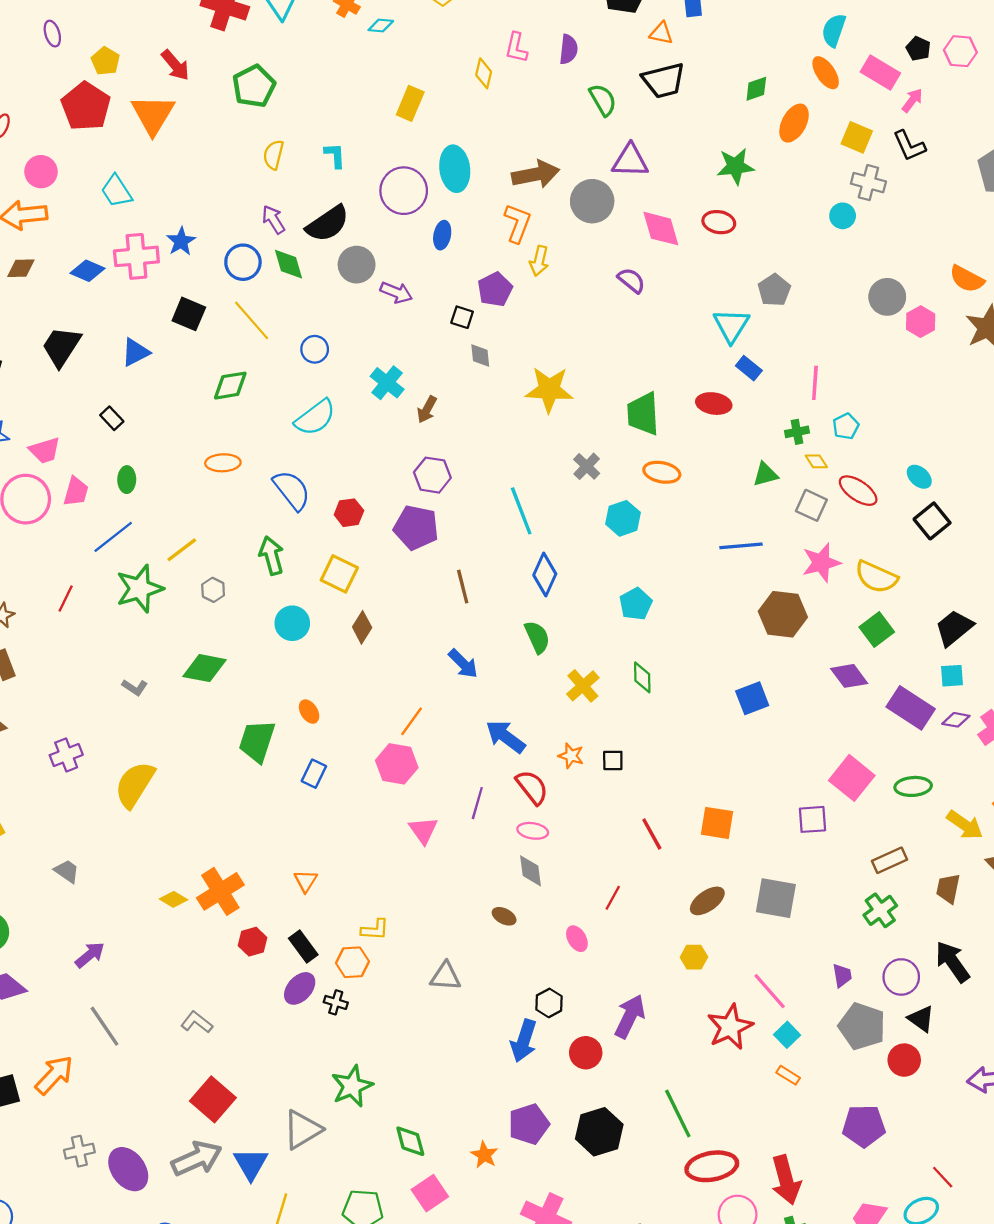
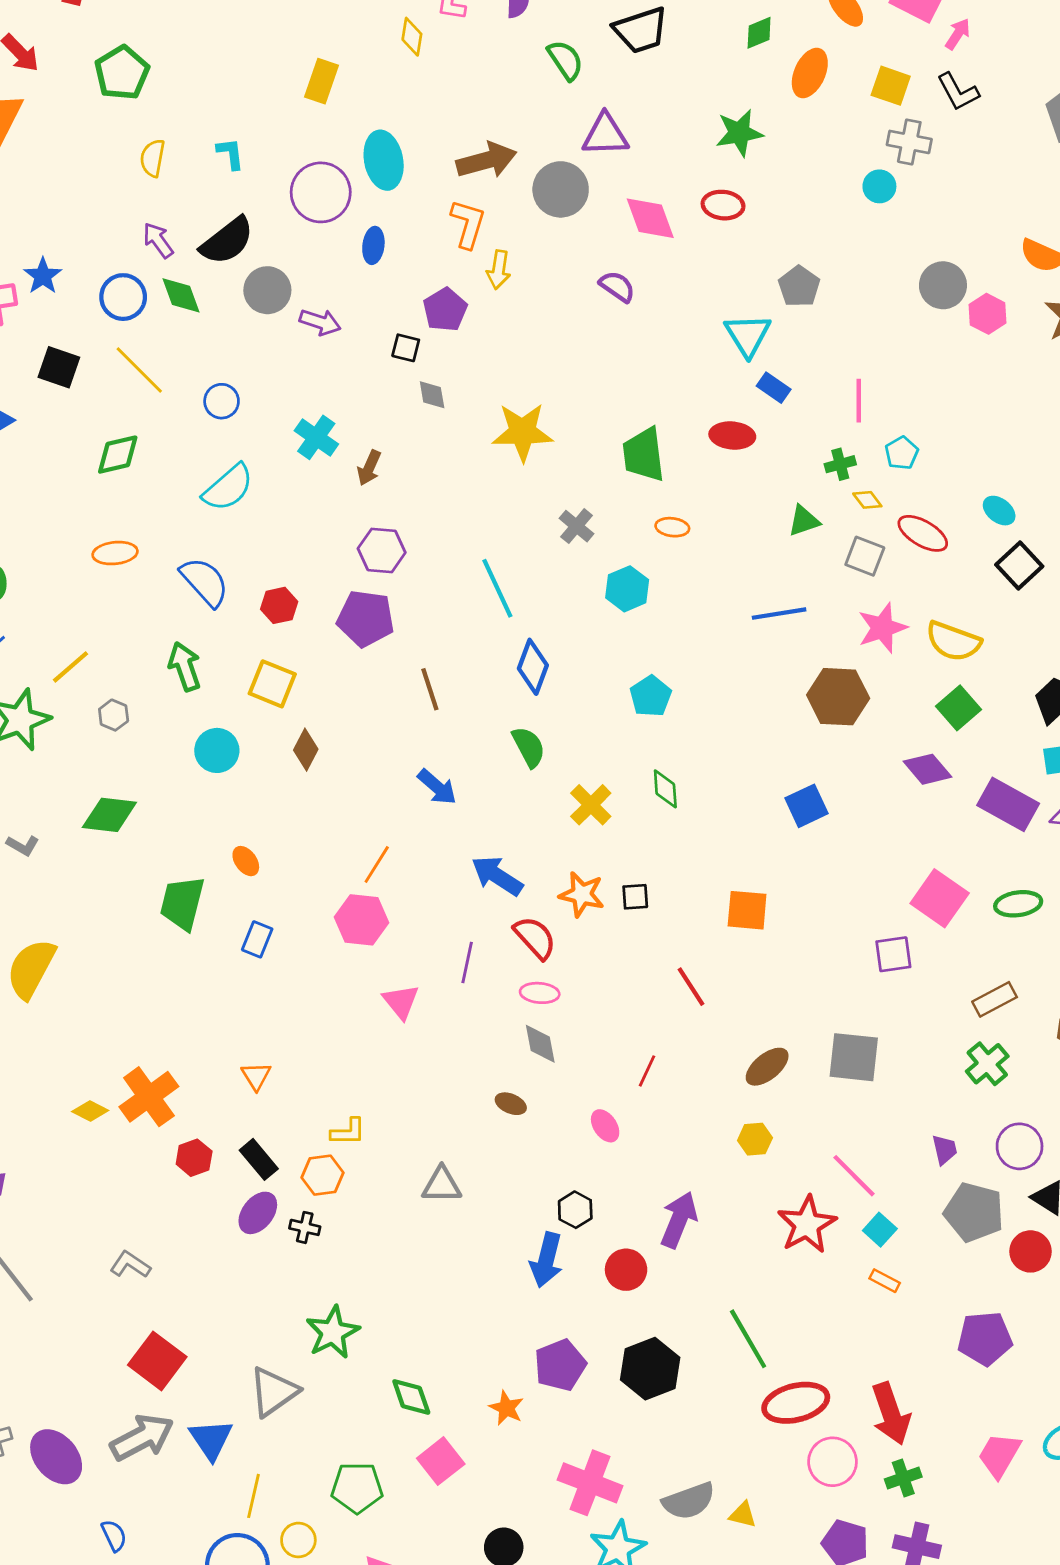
orange ellipse: (662, 472) -> (672, 527), size x0.7
orange star: (571, 756) -> (582, 894), size x1.4
orange square: (717, 823) -> (747, 910), moved

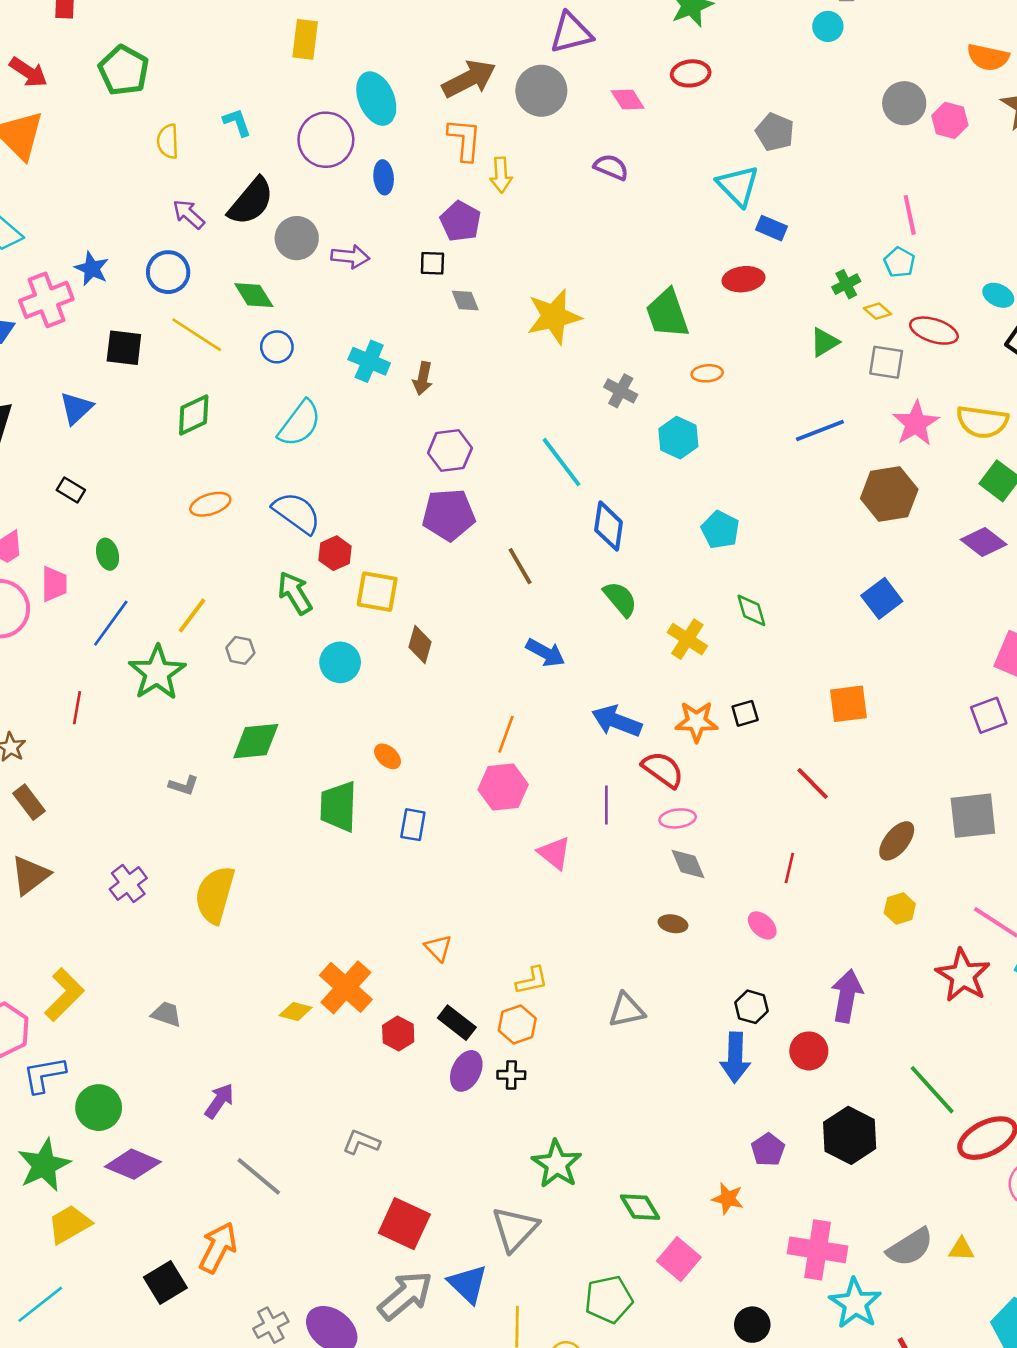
pink diamond: (650, 218) -> (628, 99), size x0.7
green diamond: (181, 295) -> (254, 295), moved
pink line: (859, 401) -> (910, 215), moved
red hexagon: (279, 605) -> (335, 553), moved
purple pentagon: (560, 1365) -> (768, 1150), size x0.7

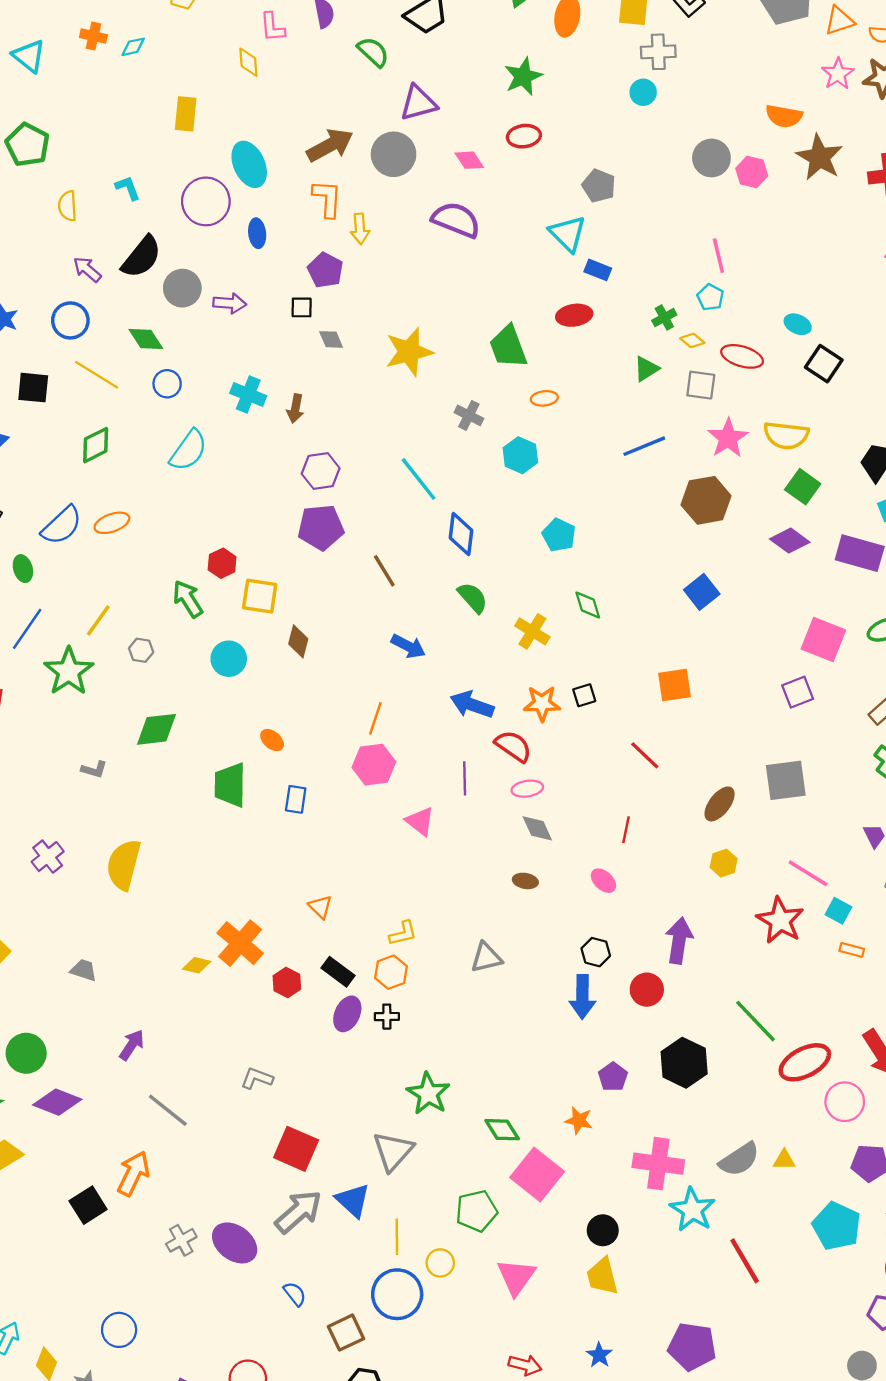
purple semicircle: (611, 167) -> (456, 220), size x1.6
blue semicircle: (297, 513) -> (62, 525), moved, turned 102
pink square: (679, 1259) -> (537, 1174), size x1.4

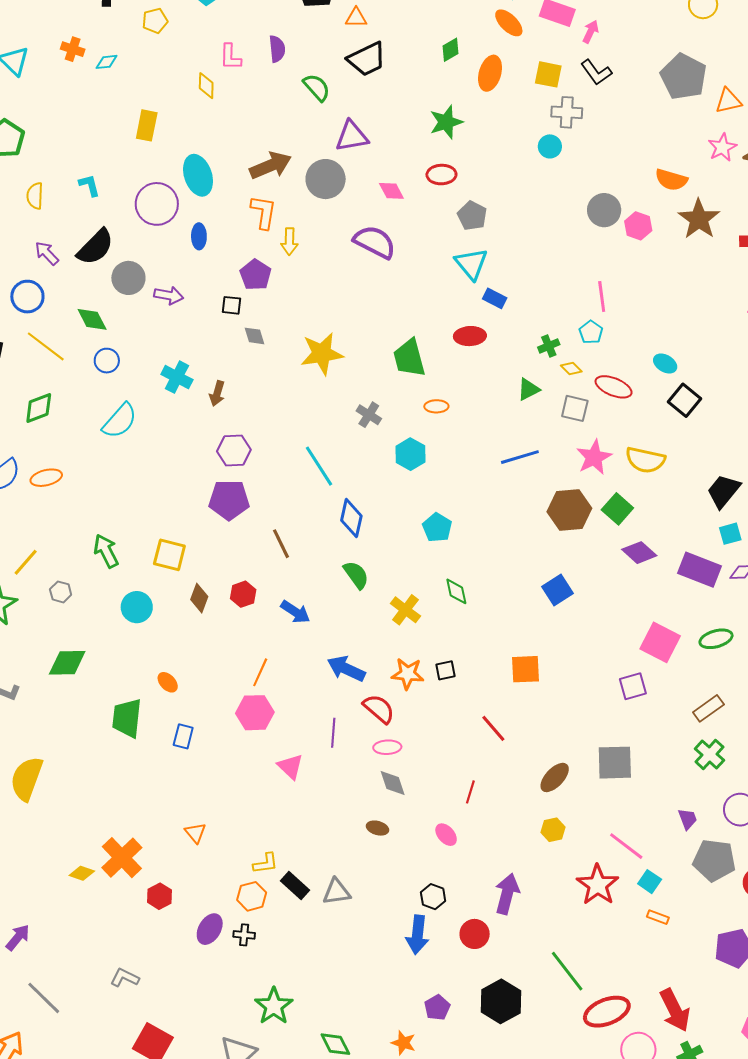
gray pentagon: (599, 186) -> (472, 216), moved
green square: (803, 487) -> (617, 509), moved
red hexagon: (222, 563) -> (243, 594), moved
black rectangle: (338, 972) -> (295, 885), moved

